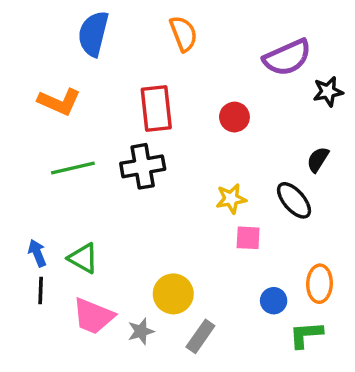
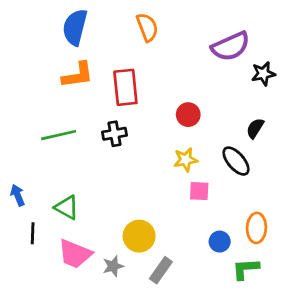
orange L-shape: (59, 102) -> (78, 75), moved, turned -32
red circle: (234, 117) -> (188, 115), moved
black cross: (143, 166) -> (115, 134), size x0.7
blue arrow: (37, 253) -> (18, 195), moved

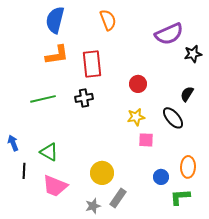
gray star: (113, 266) -> (93, 206), moved

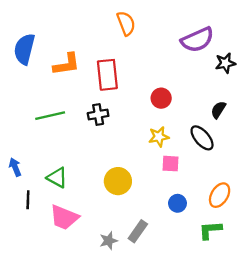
blue semicircle: (55, 20) -> (24, 49), moved
orange ellipse: (188, 167) -> (220, 195), turned 30
yellow circle: (102, 173) -> (118, 181), moved
blue circle: (161, 177) -> (177, 203), moved

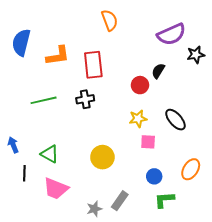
black semicircle: (218, 110) -> (158, 71), moved
green L-shape: (210, 230) -> (164, 200), moved

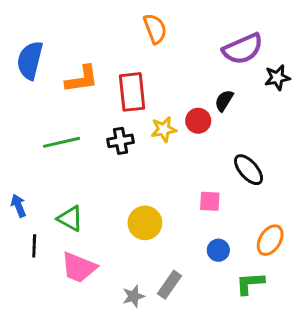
yellow star: (138, 119) -> (164, 129), moved
green L-shape: (164, 200) -> (250, 283), moved

